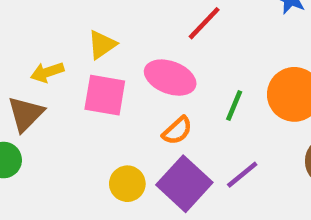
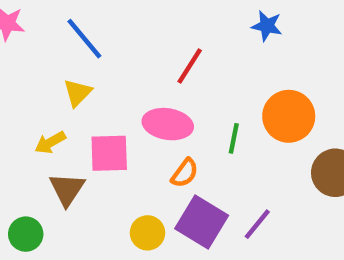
yellow triangle: (102, 45) -> (78, 93), moved
brown triangle: (26, 114) -> (67, 189), moved
purple line: (242, 175) -> (257, 224), moved

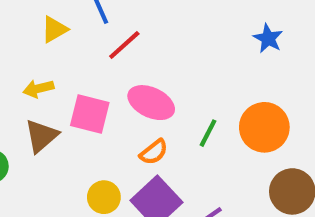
red line: (190, 66) -> (124, 45), moved
yellow triangle: (78, 93) -> (54, 29), moved

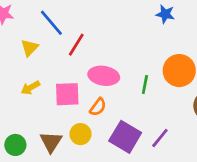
brown triangle: (41, 136) -> (51, 142), moved
orange semicircle: (154, 152) -> (98, 107), moved
yellow circle: (104, 197) -> (81, 134), moved

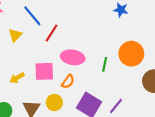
yellow arrow: (30, 88) -> (17, 78), moved

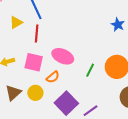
red line: (52, 33) -> (37, 33), moved, turned -42

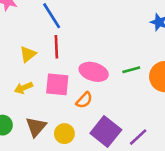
yellow triangle: (16, 22) -> (28, 54), moved
green line: (90, 70) -> (131, 70), moved, turned 56
yellow circle: (35, 93) -> (64, 134), moved

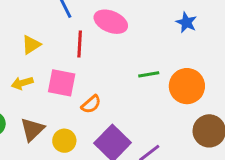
red line: (56, 47) -> (80, 44), moved
pink ellipse: (94, 72) -> (111, 22), moved

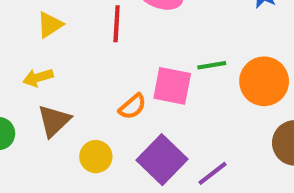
pink square: (62, 83) -> (172, 86), moved
brown triangle: (32, 130) -> (54, 121), moved

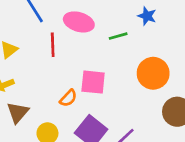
green line: (212, 65) -> (118, 36), moved

